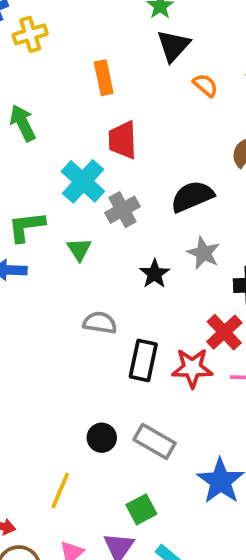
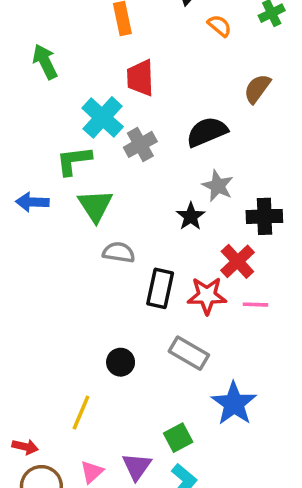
green L-shape: (26, 227) -> (74, 161), moved
green triangle: (79, 249) -> (95, 206), moved, size x1.5
black star: (155, 274) -> (191, 216), moved
gray rectangle: (155, 441) -> (189, 353), moved
green square: (141, 509) -> (178, 438), moved

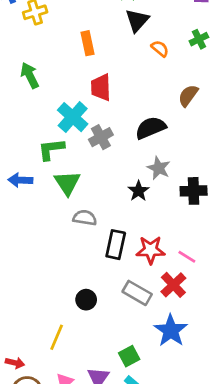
red cross: (237, 261) -> (173, 285), moved
pink line: (255, 305) -> (187, 257), turned 30

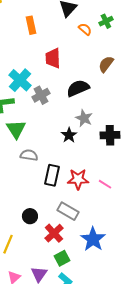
green cross: (199, 39) -> (106, 21), moved
red trapezoid: (101, 87) -> (53, 58), moved
red cross: (173, 285) -> (54, 233), moved

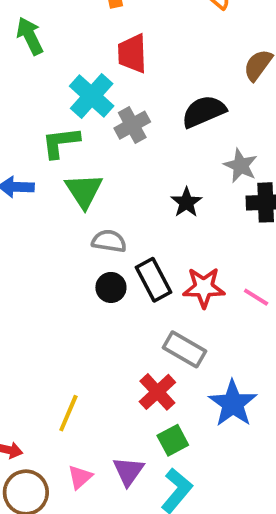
red trapezoid: (53, 58) -> (132, 53), moved
gray star: (84, 118) -> (241, 166), moved
black rectangle: (52, 175) -> (154, 280), turned -40
black circle: (30, 216) -> (111, 287), moved

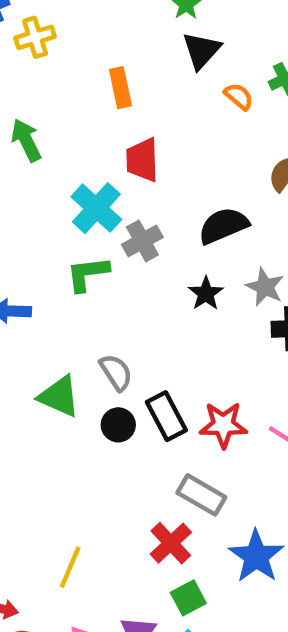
green L-shape: (61, 142) -> (88, 274), moved
green triangle: (84, 191) -> (59, 396), moved, turned -33
black star: (186, 202) -> (206, 293), moved
gray semicircle: (109, 241) -> (116, 372), turned 48

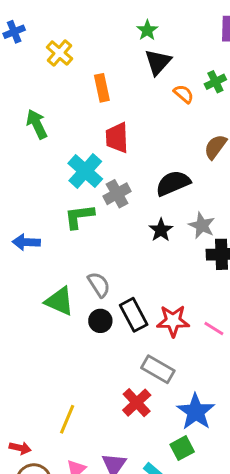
yellow cross: (35, 37) -> (59, 53), moved, turned -32
green square: (188, 598) -> (182, 448), moved

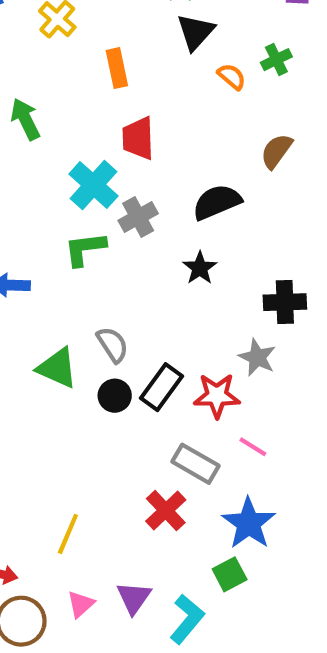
gray star: (202, 226) -> (257, 357), moved
black rectangle: (134, 315) -> (162, 387), turned 64
pink line: (214, 328) -> (253, 447), moved

